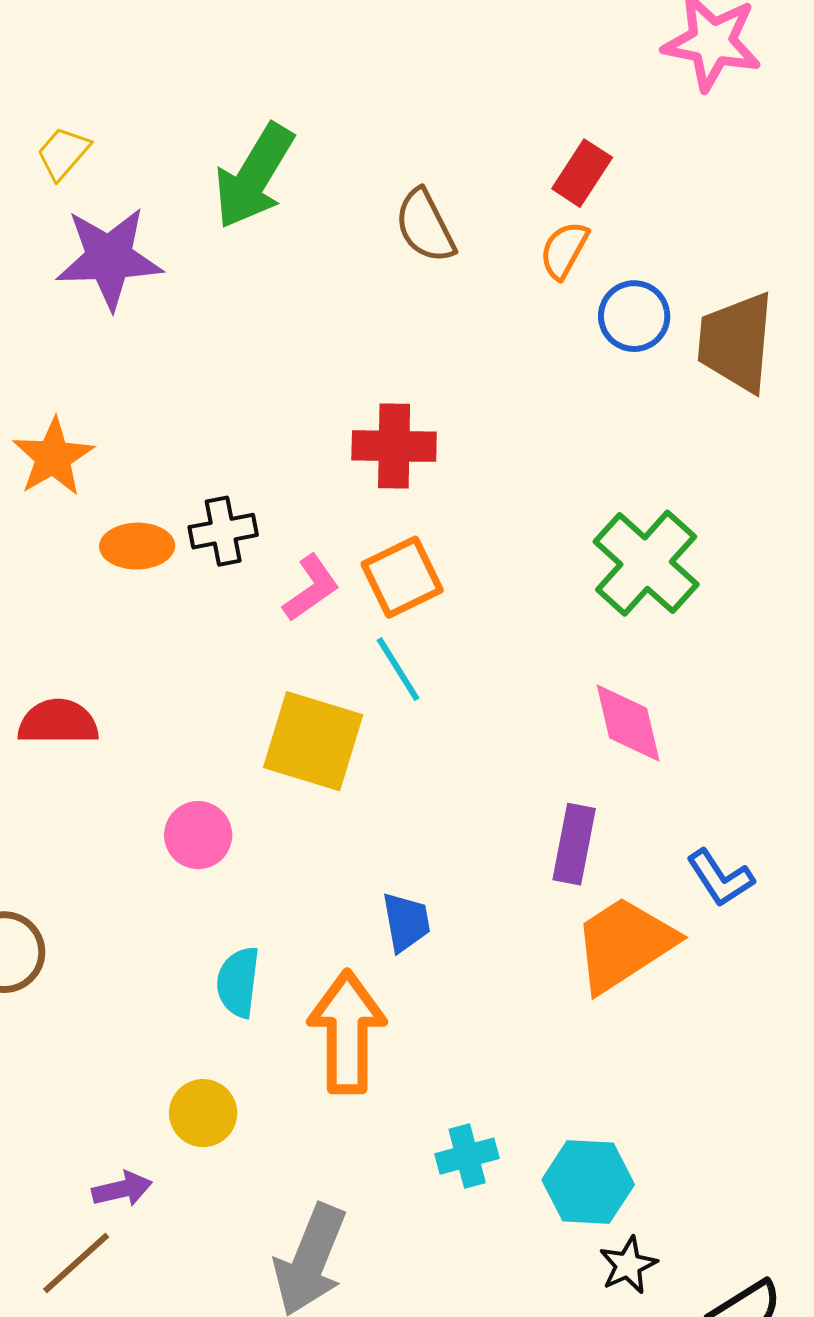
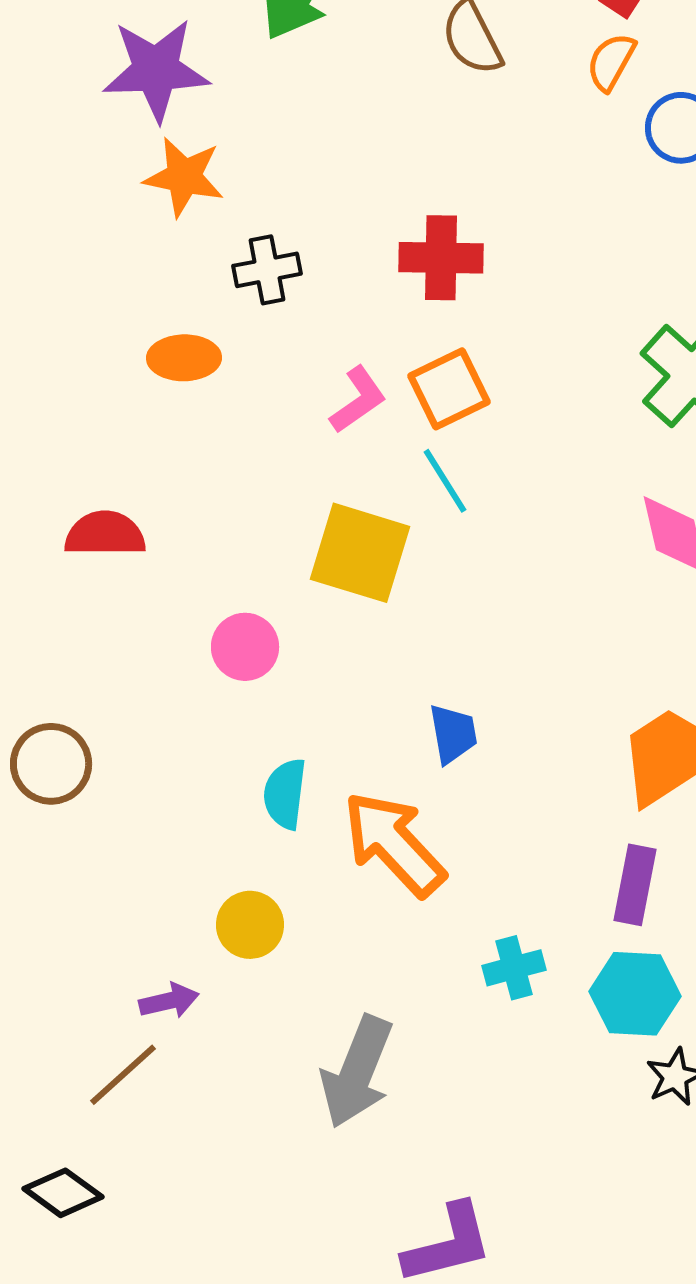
orange star: (53, 457) -> (184, 177), moved, turned -30
black cross: (223, 531) -> (267, 270), moved
purple rectangle: (574, 844) -> (635, 885), moved
orange arrow: (347, 1032) -> (394, 844), turned -43

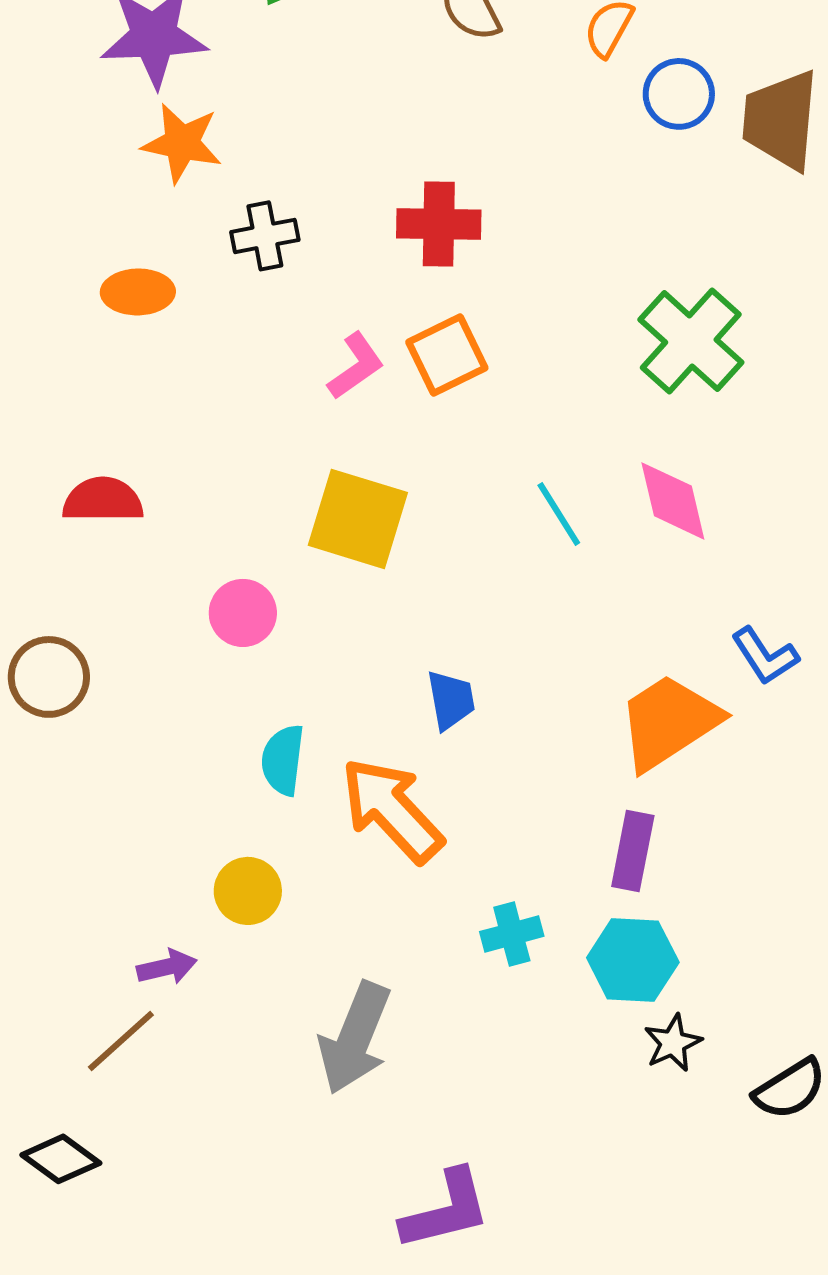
orange ellipse: (184, 358) -> (138, 292), moved
cyan line: (445, 481) -> (559, 514), moved
brown circle: (51, 764) -> (49, 677), moved

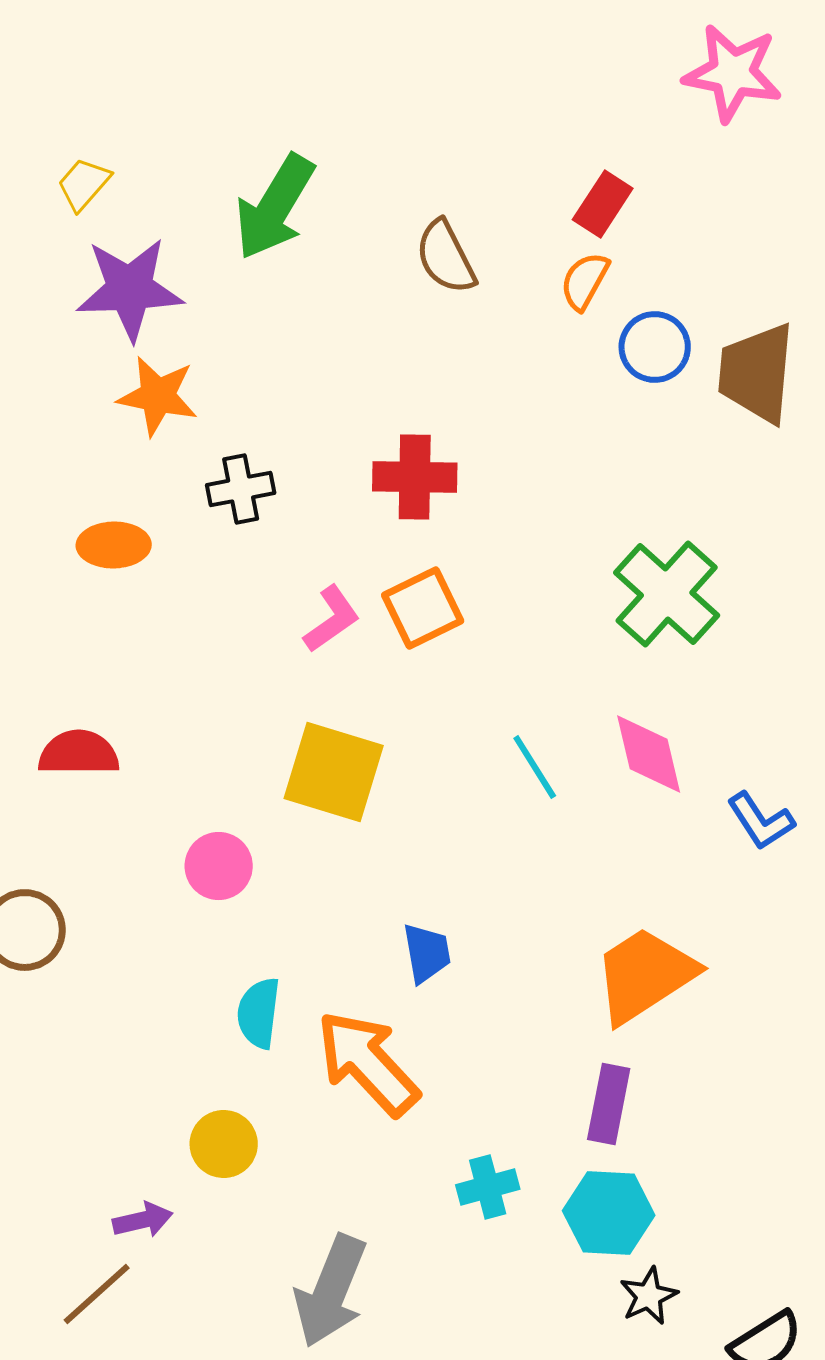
blue L-shape: (765, 656) -> (761, 821), moved

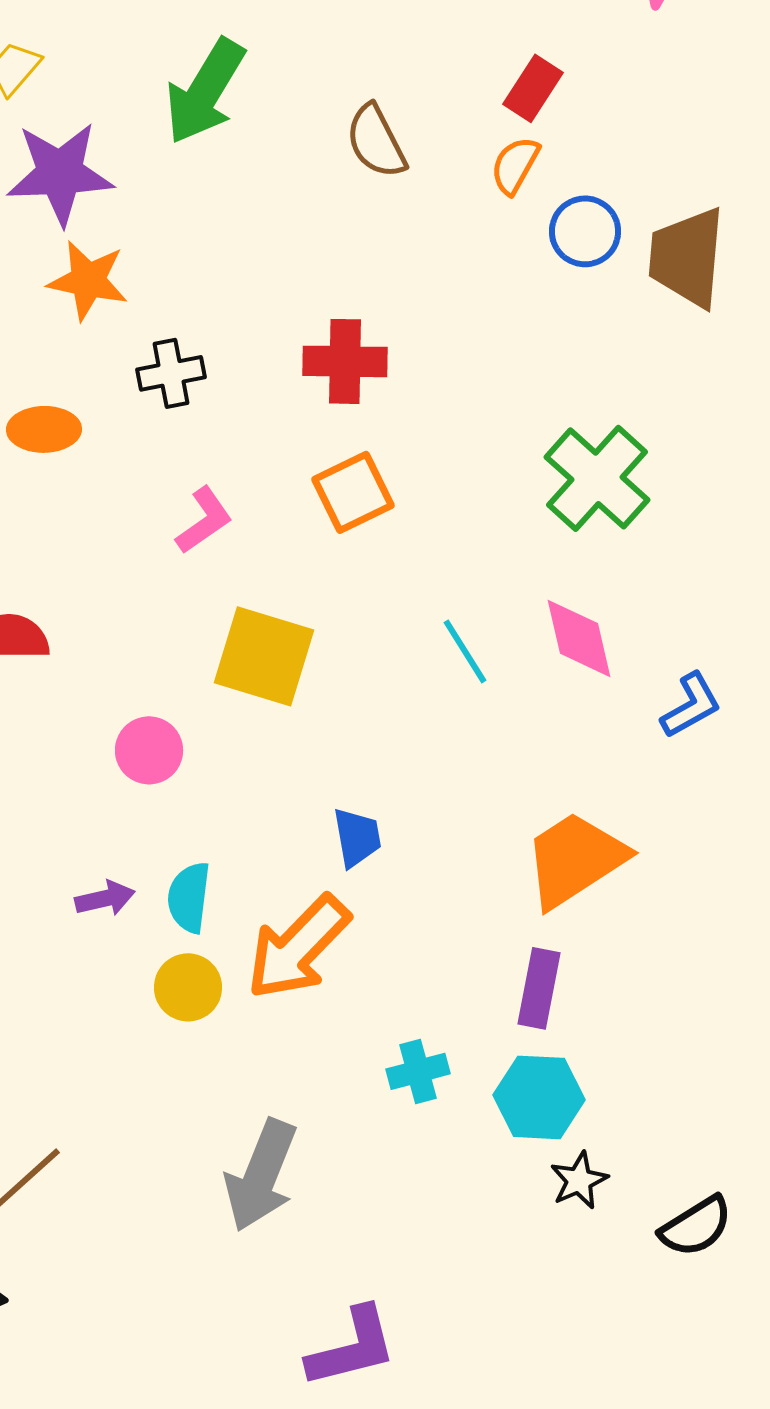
pink L-shape: (332, 619) -> (204, 520), moved
blue L-shape: (761, 821) -> (691, 705), turned -86
orange arrow: (368, 1063) -> (298, 947), turned -93
yellow circle: (224, 1144) -> (188, 987), moved
purple arrow: (143, 1220) -> (105, 898), moved

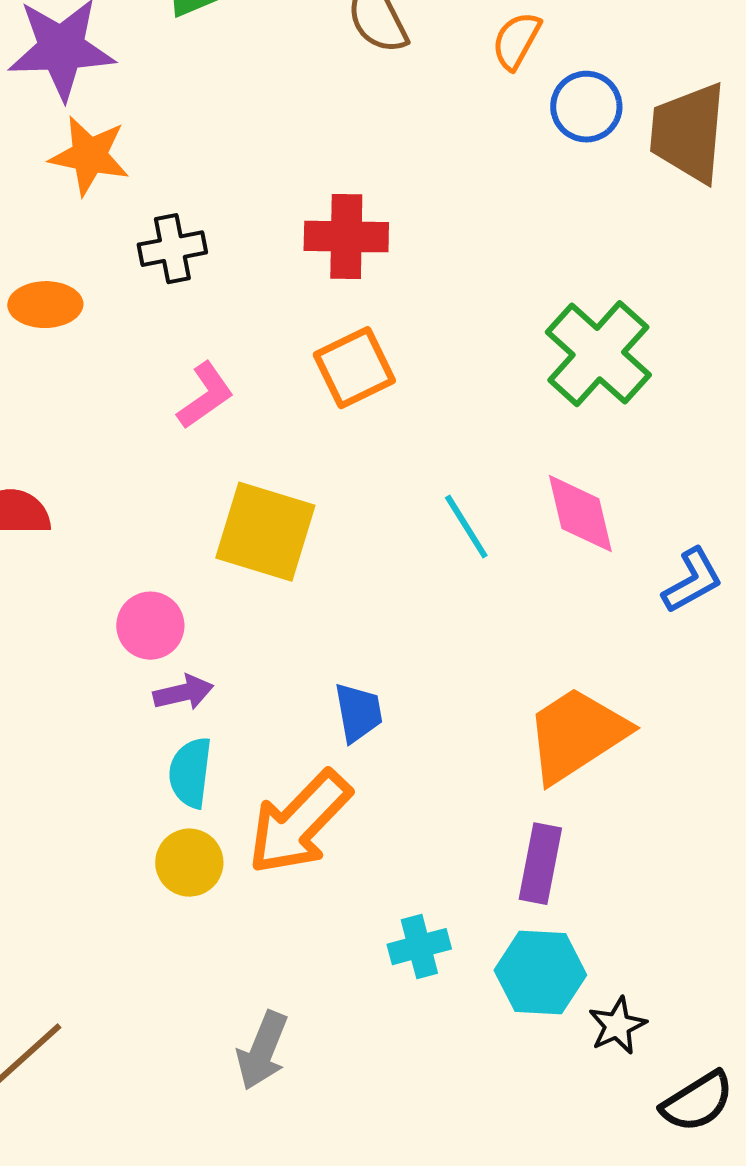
purple arrow: (105, 898) -> (183, 693), moved
gray arrow: (261, 1175) -> (262, 1051), size x0.7
black star: (579, 1180) -> (617, 1026), moved

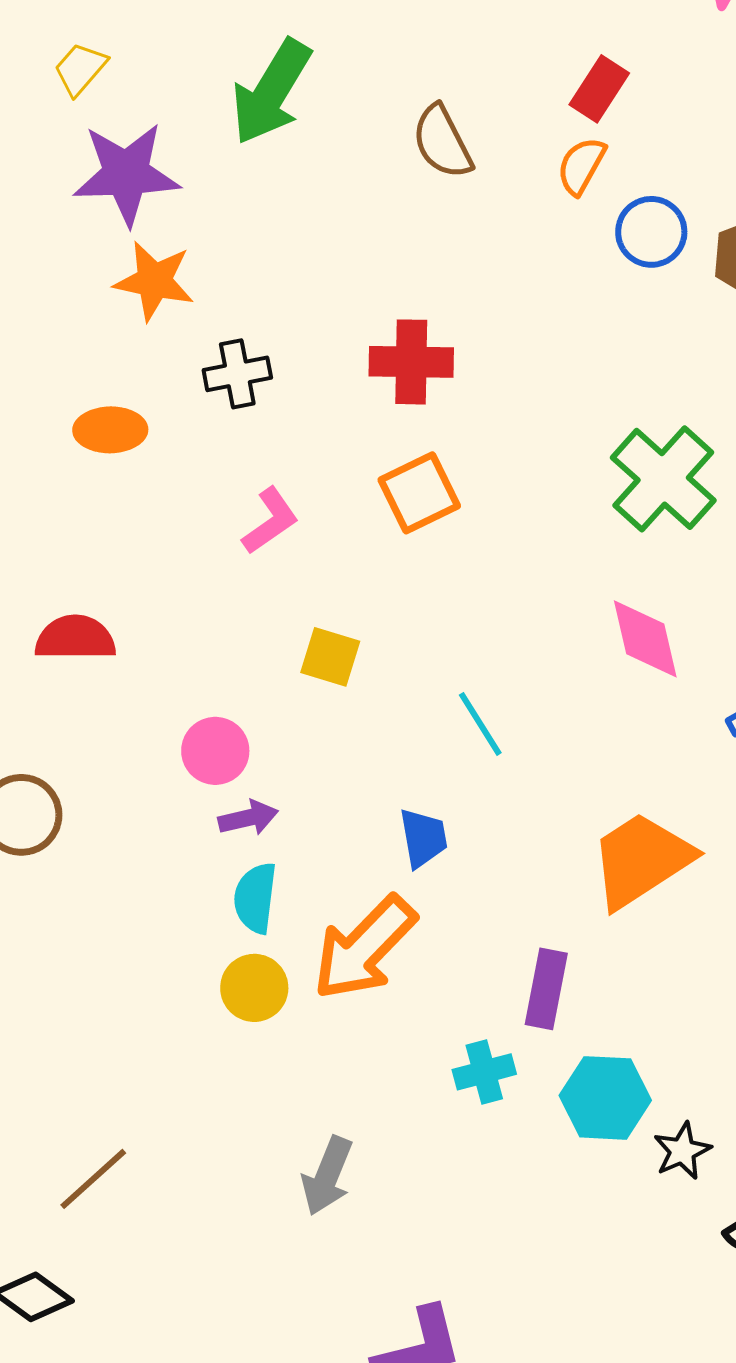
cyan line: (466, 527) -> (480, 724), moved
yellow square: (265, 532) -> (330, 657), size x0.6
purple rectangle: (540, 864) -> (546, 989), moved

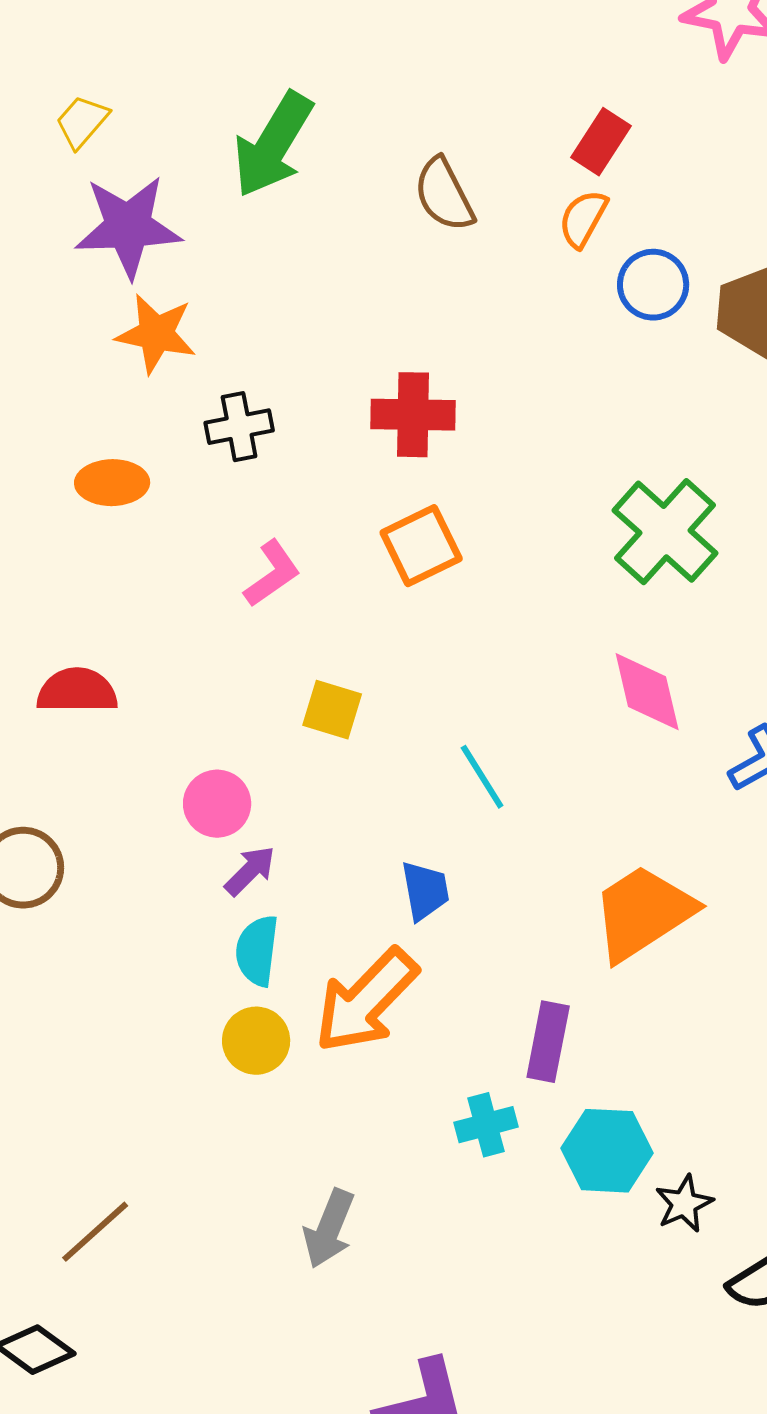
purple arrow: (248, 818) -> (250, 871), turned -32

